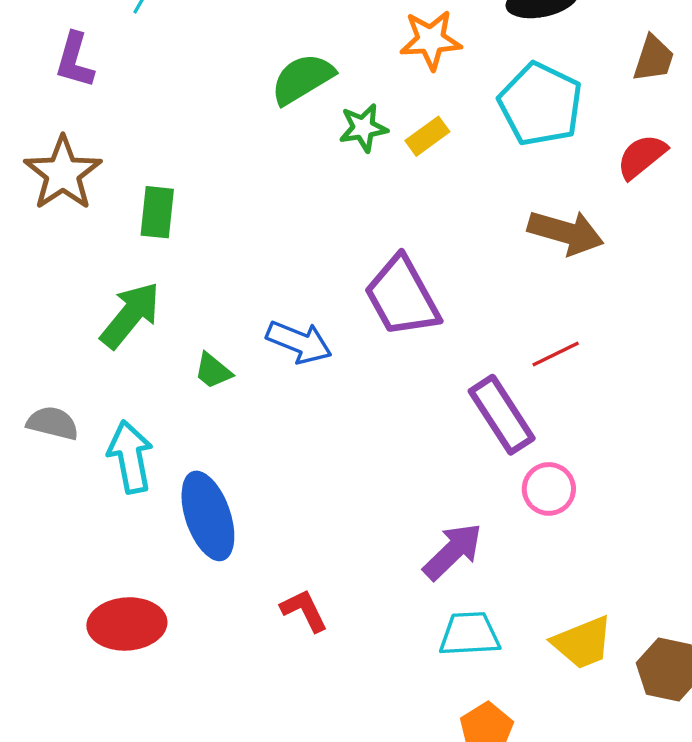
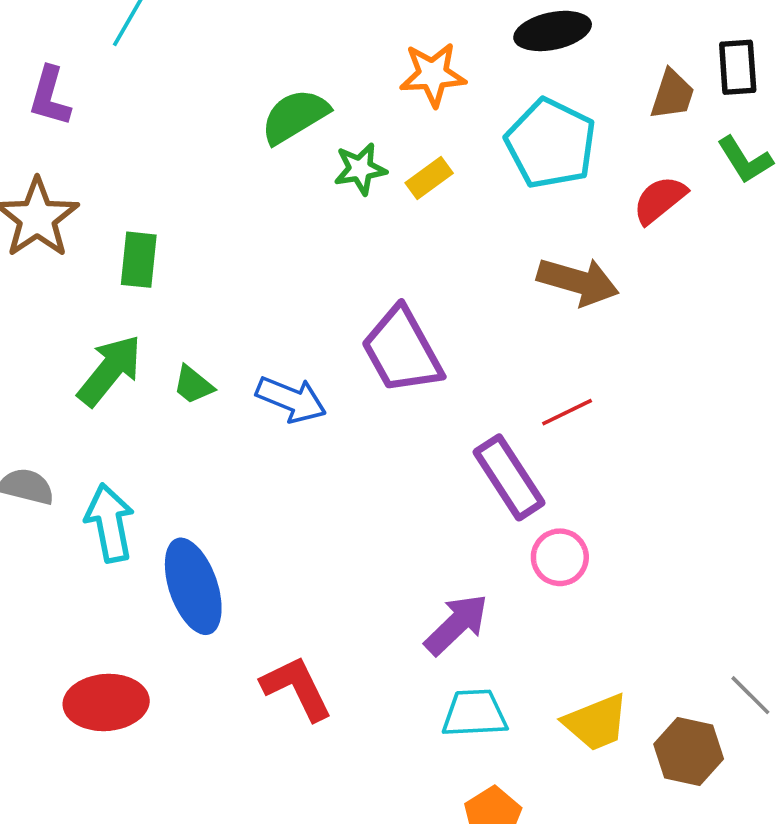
green trapezoid: (213, 371) -> (193, 385), moved
red L-shape: (304, 610) -> (297, 688), size x1.4

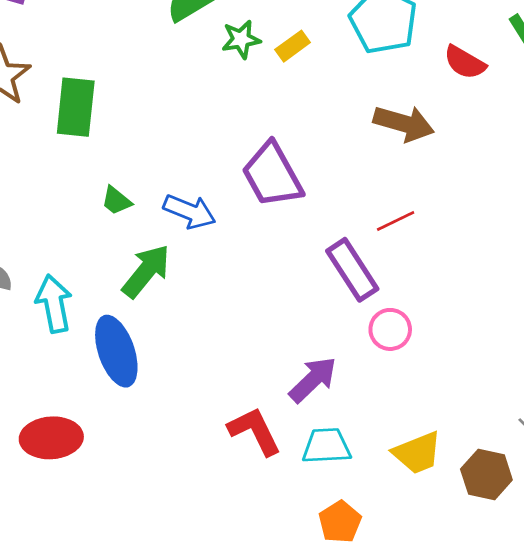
red semicircle: (660, 200) -> (465, 62), turned -111
green rectangle: (139, 260) -> (76, 107), size x1.4
green arrow: (110, 370) -> (146, 271), moved
red L-shape: (297, 688) -> (255, 431), moved

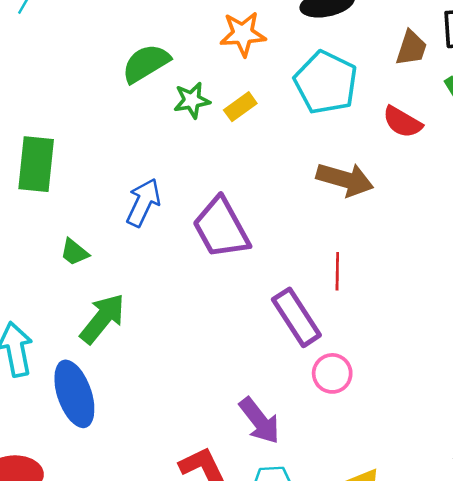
blue arrow: (190, 211) -> (143, 202), moved, turned -87
red line: (396, 221) -> (337, 271), turned -63
purple arrow: (313, 380) -> (259, 421), turned 96

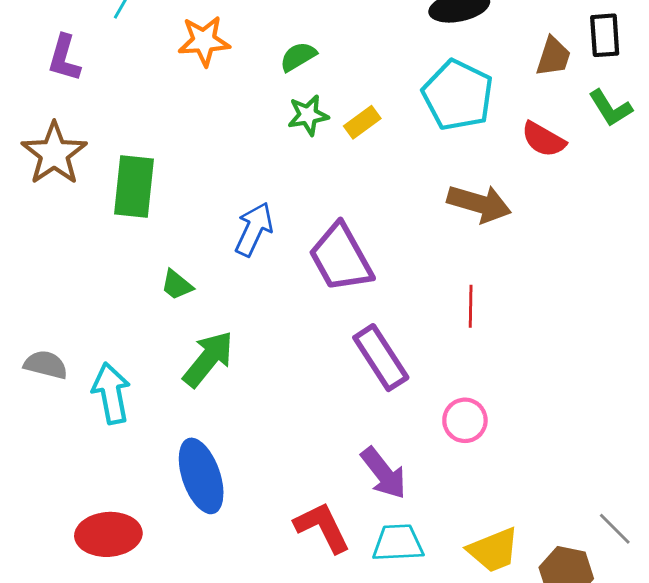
orange star: (243, 34) -> (204, 41), moved
green semicircle: (146, 63) -> (298, 57), moved, size x0.7
purple rectangle: (296, 317) -> (381, 358), moved
blue ellipse: (74, 394) -> (201, 476), moved

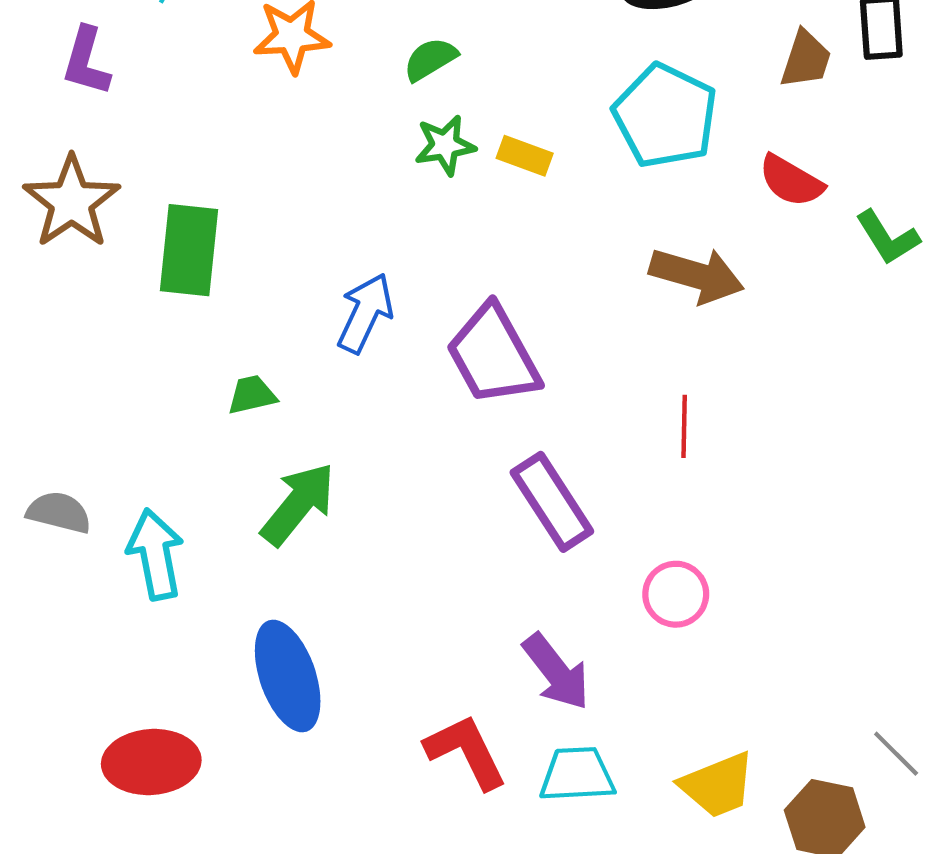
green L-shape: (610, 108) -> (888, 238), moved
yellow rectangle: (362, 122) -> (525, 156), turned 56
green trapezoid: (177, 285) -> (252, 395), turned 128

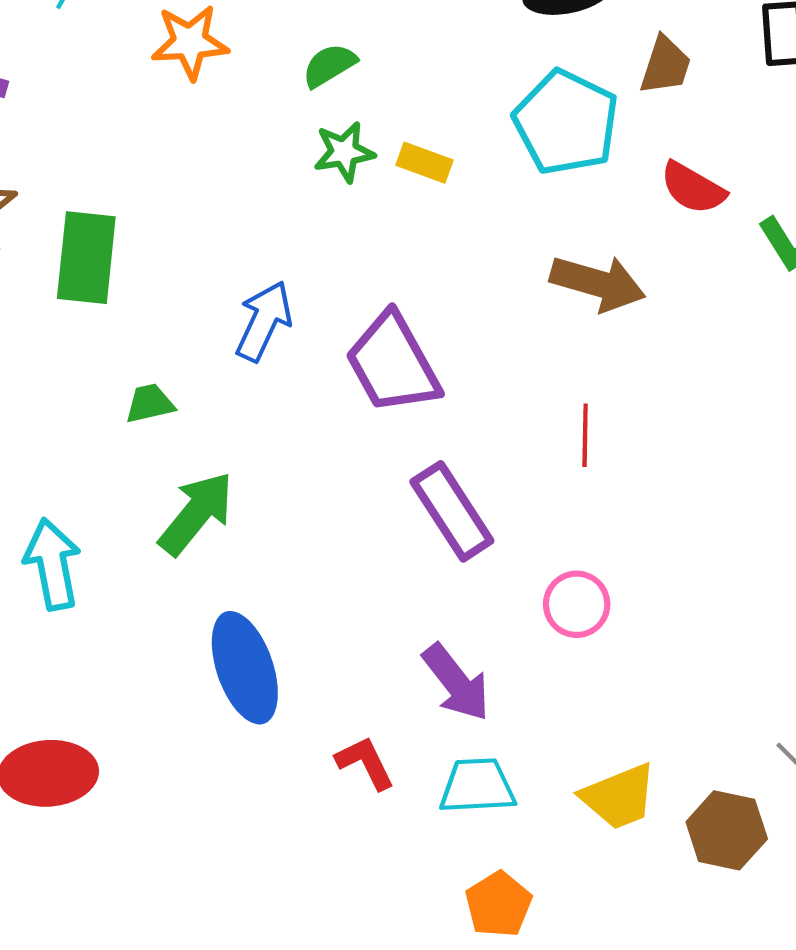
brown trapezoid: (806, 59) -> (665, 65), moved
blue ellipse: (288, 676) -> (245, 668), moved
red L-shape: (466, 752) -> (365, 763), size x0.7

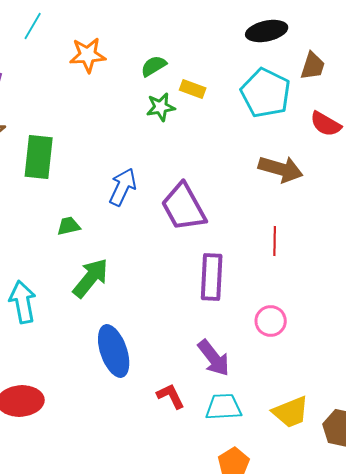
yellow rectangle: (424, 163) -> (193, 89), moved
purple rectangle: (452, 511) -> (212, 277), turned 36

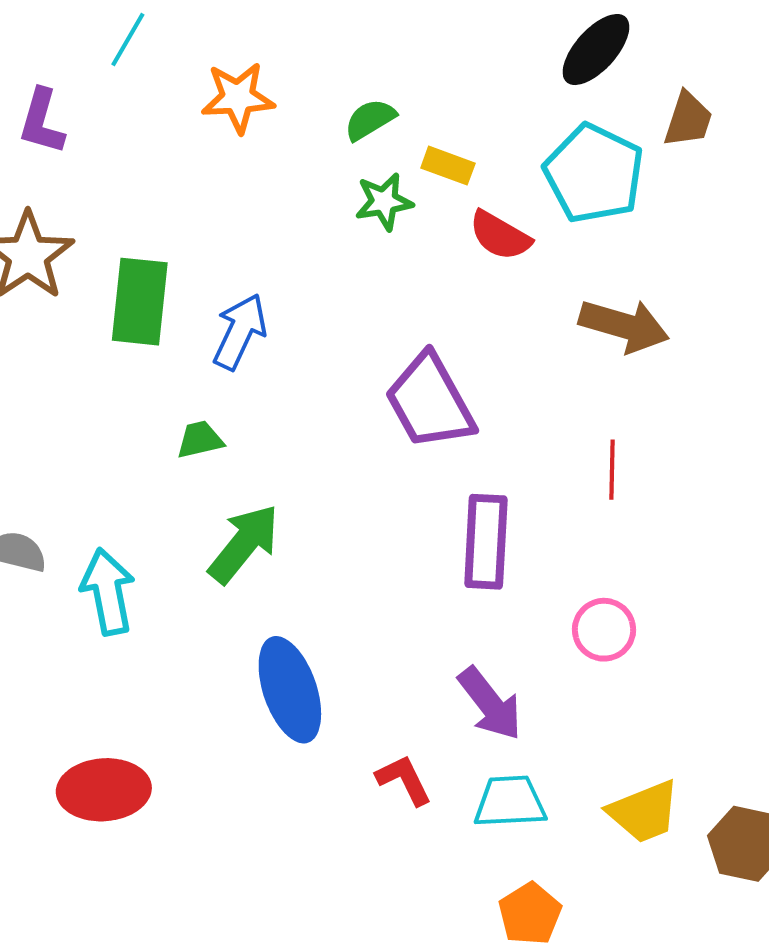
black ellipse: (267, 31) -> (596, 50), turned -36
red semicircle: (326, 124) -> (500, 236), moved
blue arrow: (123, 187) -> (240, 332), moved

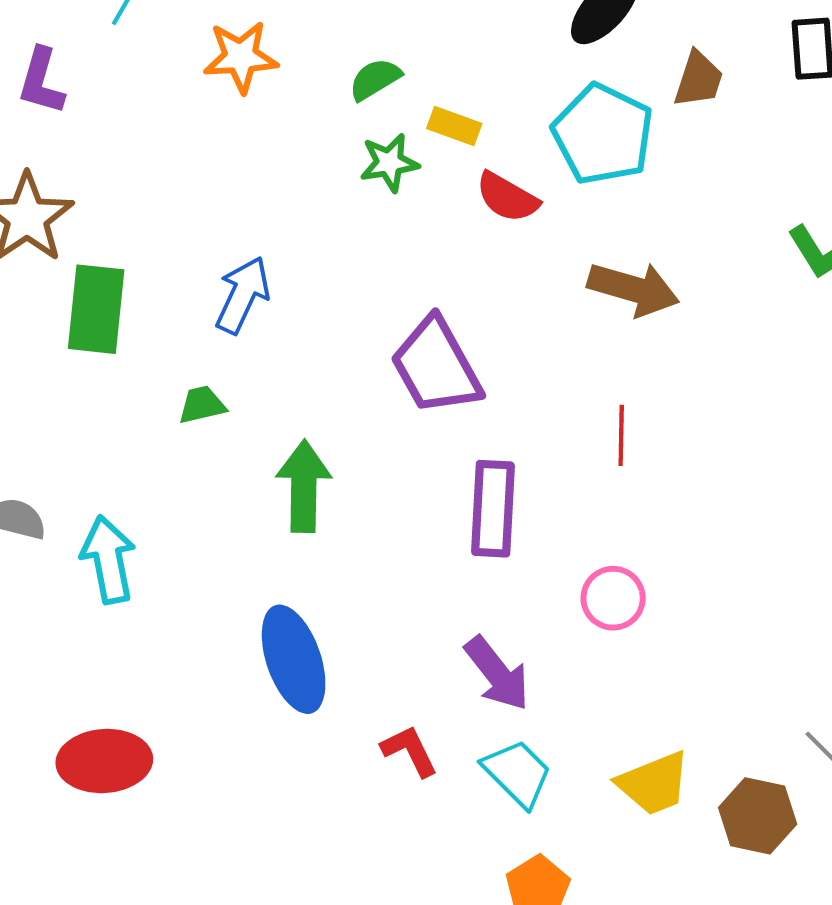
green rectangle: (140, 302) -> (96, 309), moved
green arrow: (244, 544) -> (304, 486), moved, turned -38
cyan trapezoid: (510, 802) -> (517, 773), turned 48

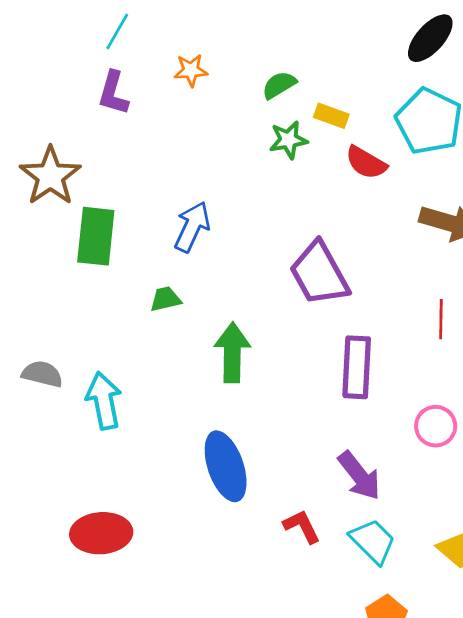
orange star: (241, 57) -> (191, 70), size x0.7
purple L-shape: (41, 81) -> (113, 93), moved

